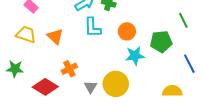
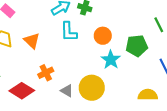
cyan star: (135, 56) -> (111, 60), turned -30
gray triangle: (91, 87) -> (67, 91), turned -32

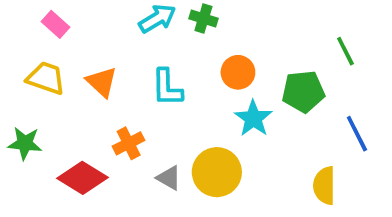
cyan L-shape: (69, 32) -> (167, 88), moved
yellow semicircle: (148, 95) -> (324, 186), turned -90

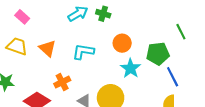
cyan L-shape: (167, 88) -> (83, 52), turned 100
blue line: (357, 134) -> (173, 77), moved

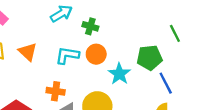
green cross: (103, 14) -> (90, 26), moved
orange circle: (122, 43) -> (96, 54), moved
orange cross: (62, 82) -> (56, 91), moved, turned 35

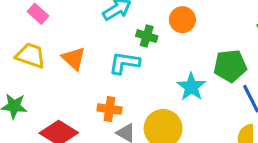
green cross: (90, 26) -> (147, 36), moved
orange circle: (96, 54) -> (182, 20), moved

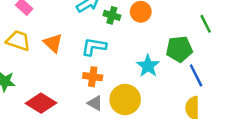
green cross: (147, 36) -> (112, 15), moved
orange cross: (109, 109) -> (93, 77), moved

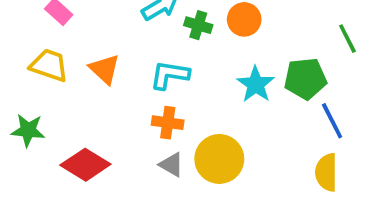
cyan star: (148, 66) -> (256, 84), moved

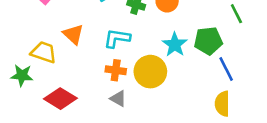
yellow trapezoid: (49, 65) -> (44, 52), moved
yellow circle: (219, 159) -> (150, 72), moved

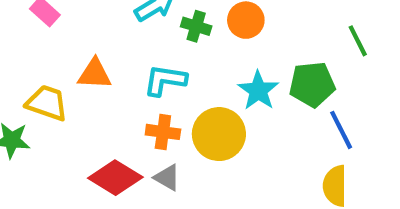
orange triangle: (73, 34) -> (95, 74), turned -40
red diamond: (60, 99) -> (115, 178), moved

